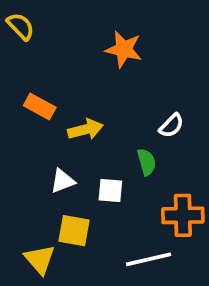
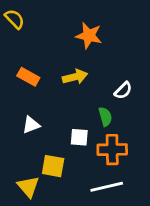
yellow arrow: (86, 129) -> (75, 77), moved
white triangle: (63, 181) -> (31, 125), moved
orange cross: (183, 215) -> (112, 150), moved

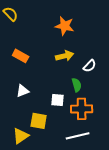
yellow arrow: (75, 77) -> (65, 56), moved
yellow triangle: (28, 187) -> (21, 136), turned 36

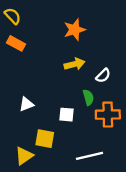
orange star: (65, 26) -> (75, 30), turned -30
orange rectangle: (21, 56) -> (16, 43), moved
orange cross: (82, 109) -> (108, 115), moved

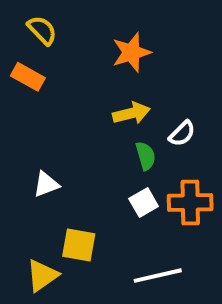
yellow semicircle: (13, 16) -> (42, 30), moved
green semicircle: (88, 97) -> (146, 156), moved
white square: (66, 115) -> (144, 202), moved, turned -35

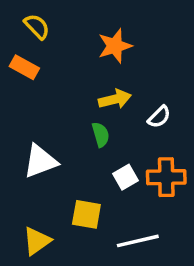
green semicircle: (146, 156) -> (101, 135), moved
white triangle: (46, 184) -> (40, 161), size x1.5
yellow square: (79, 245) -> (86, 214), moved

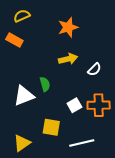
yellow semicircle: (37, 26) -> (22, 16), turned -70
green semicircle: (101, 135) -> (45, 84), moved

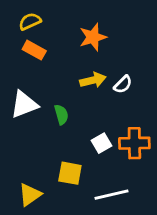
orange rectangle: (14, 40) -> (34, 50), moved
white semicircle: (94, 69) -> (123, 84), moved
white triangle: (24, 96) -> (24, 104), moved

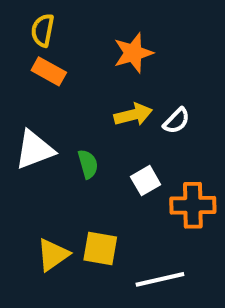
yellow semicircle: (30, 21) -> (43, 30), turned -55
white square: (101, 143) -> (146, 181), moved
yellow triangle: (30, 195) -> (53, 255), moved

